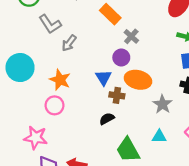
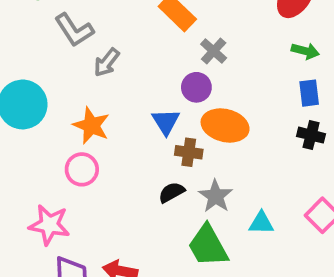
gray star: (162, 104) -> (216, 196), moved

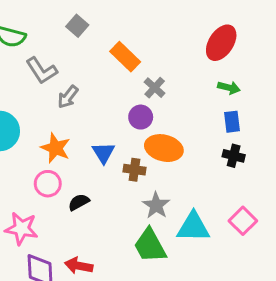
blue triangle: (166, 122) -> (104, 153), moved
black semicircle: (172, 192) -> (79, 202), moved
cyan triangle: (261, 223) -> (193, 227), size x1.6

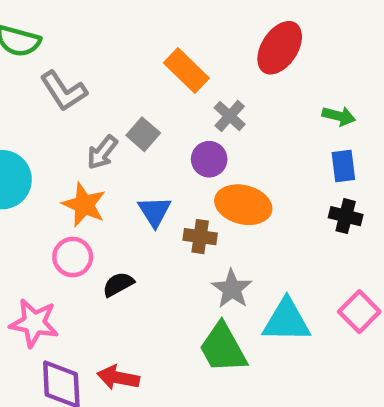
gray square: (77, 26) -> (143, 134), moved
red ellipse: (221, 43) -> (280, 48), moved
gray arrow: (68, 97) -> (102, 152), moved

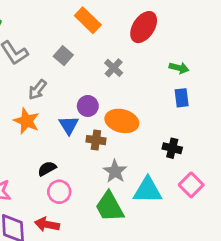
orange rectangle: (186, 71) -> (88, 20), moved
gray square: (143, 134) -> (63, 56), moved
purple circle: (209, 159) -> (88, 106), moved
black cross: (346, 216) -> (172, 148), moved
pink circle: (73, 257) -> (59, 192), moved

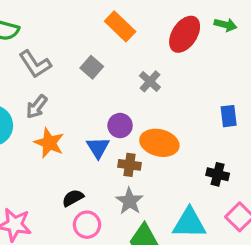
green arrow: (179, 68) -> (225, 25), moved
gray arrow: (37, 90) -> (37, 107), moved
gray star: (115, 171) -> (129, 201), moved

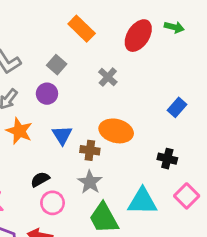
blue rectangle: (229, 116) -> (177, 107), turned 48
purple circle: (120, 126) -> (47, 94), moved

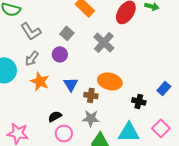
gray cross: (108, 77) -> (104, 42), size x1.5
blue rectangle: (177, 107) -> (164, 88), moved
black cross: (167, 159) -> (139, 101), moved
gray star: (90, 182) -> (91, 118), turned -30

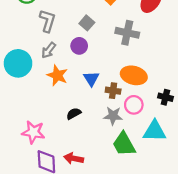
gray L-shape: (31, 31) -> (48, 21), turned -130
gray cross: (104, 42) -> (127, 33), turned -30
pink circle: (64, 133) -> (134, 105), moved

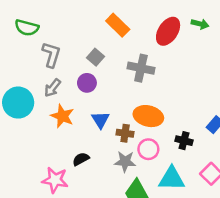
pink star: (33, 132) -> (55, 180), moved

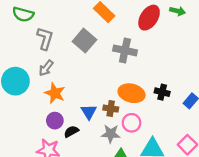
gray square: (96, 57) -> (84, 41), size x1.5
purple circle: (87, 83) -> (55, 121), moved
blue triangle: (100, 120) -> (89, 112), moved
black cross: (184, 141) -> (162, 92), moved

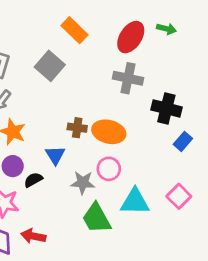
gray cross: (125, 50) -> (128, 78), moved
black cross: (162, 92) -> (166, 108), moved, size x1.5
brown cross: (111, 109) -> (77, 128), moved

